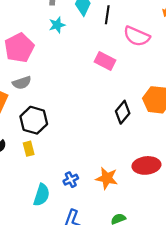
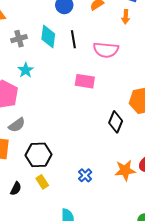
cyan star: (57, 25) -> (26, 70), moved
orange star: (107, 178) -> (125, 170), moved
blue cross: (71, 180) -> (85, 175), moved

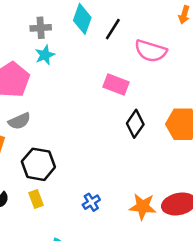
gray cross: (19, 39) -> (41, 28), moved
black line: (73, 39) -> (113, 29), turned 30
black diamond: (116, 122) -> (135, 124), moved

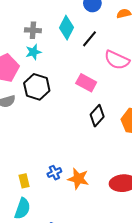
black hexagon: (38, 164) -> (37, 87), moved
yellow rectangle: (36, 199) -> (24, 181), moved
orange star: (143, 207) -> (78, 179), moved

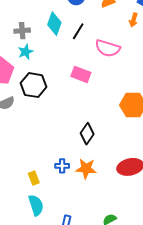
black diamond: (97, 116) -> (87, 134), moved
blue cross: (54, 173) -> (62, 166), turned 32
cyan semicircle: (22, 209) -> (36, 205), turned -30

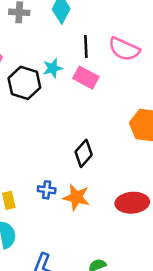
black line: (78, 31) -> (86, 47), moved, turned -42
cyan star: (26, 52) -> (53, 68), moved

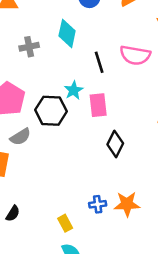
pink rectangle: (86, 78) -> (98, 105), moved, turned 70
black diamond: (84, 153) -> (115, 144), moved

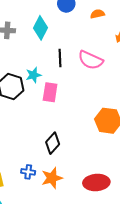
black diamond: (115, 144) -> (53, 143), moved
orange star: (127, 204) -> (52, 178), turned -30

